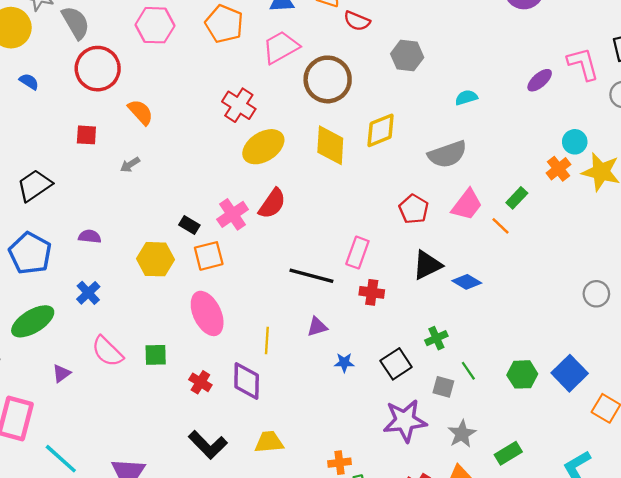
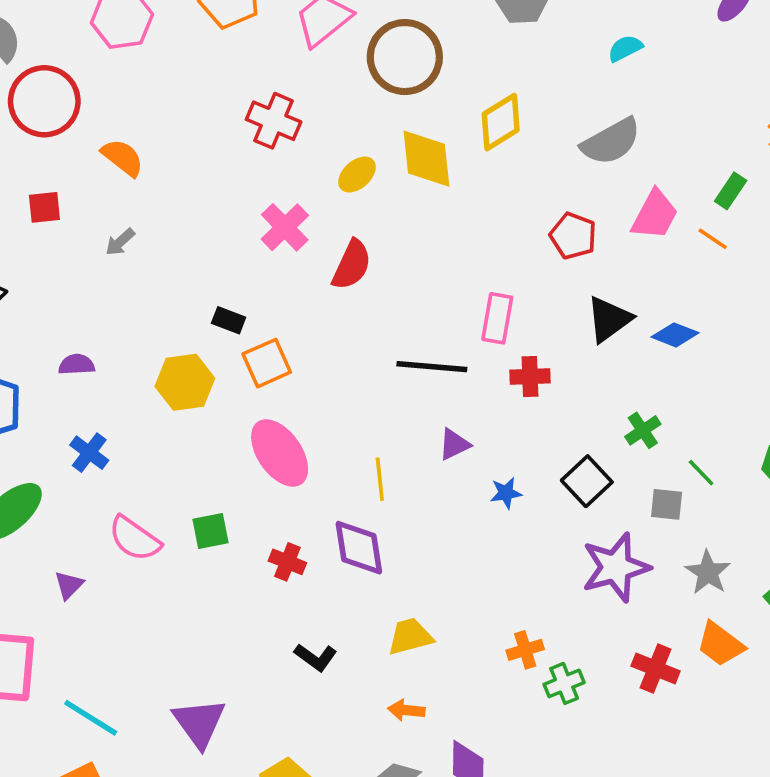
yellow ellipse: (263, 147) -> (357, 175), moved, size x0.6
pink cross: (233, 214) -> (285, 227), moved
black L-shape: (208, 445) -> (316, 657), size x0.7

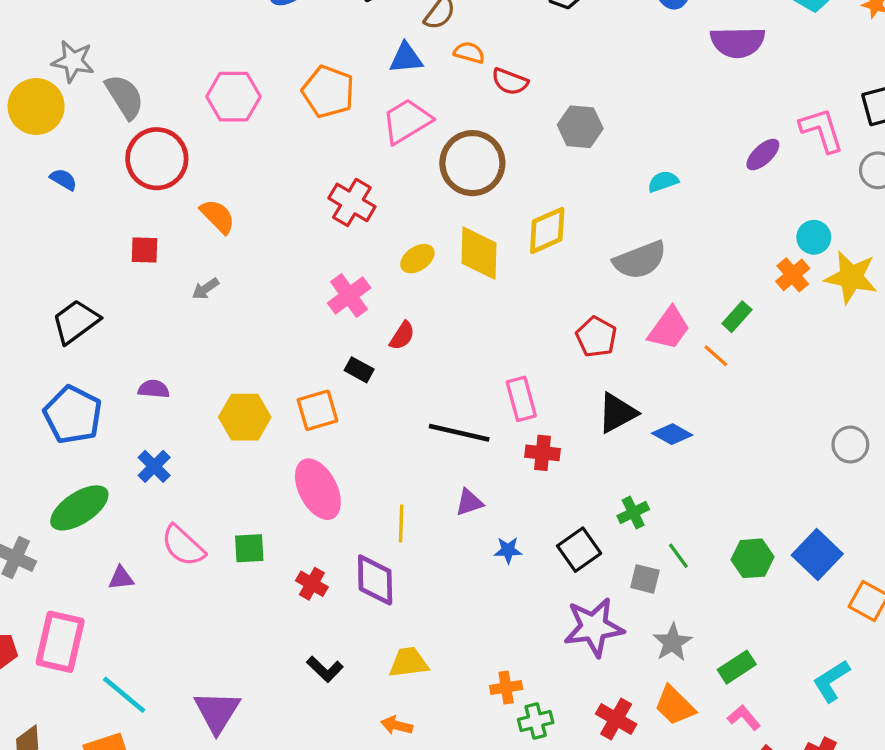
red semicircle: (352, 265) -> (402, 336), size x0.7
pink rectangle: (497, 318) -> (521, 399), turned -33
black rectangle: (229, 320) -> (359, 370), moved
purple triangle: (69, 585) -> (121, 578), turned 32

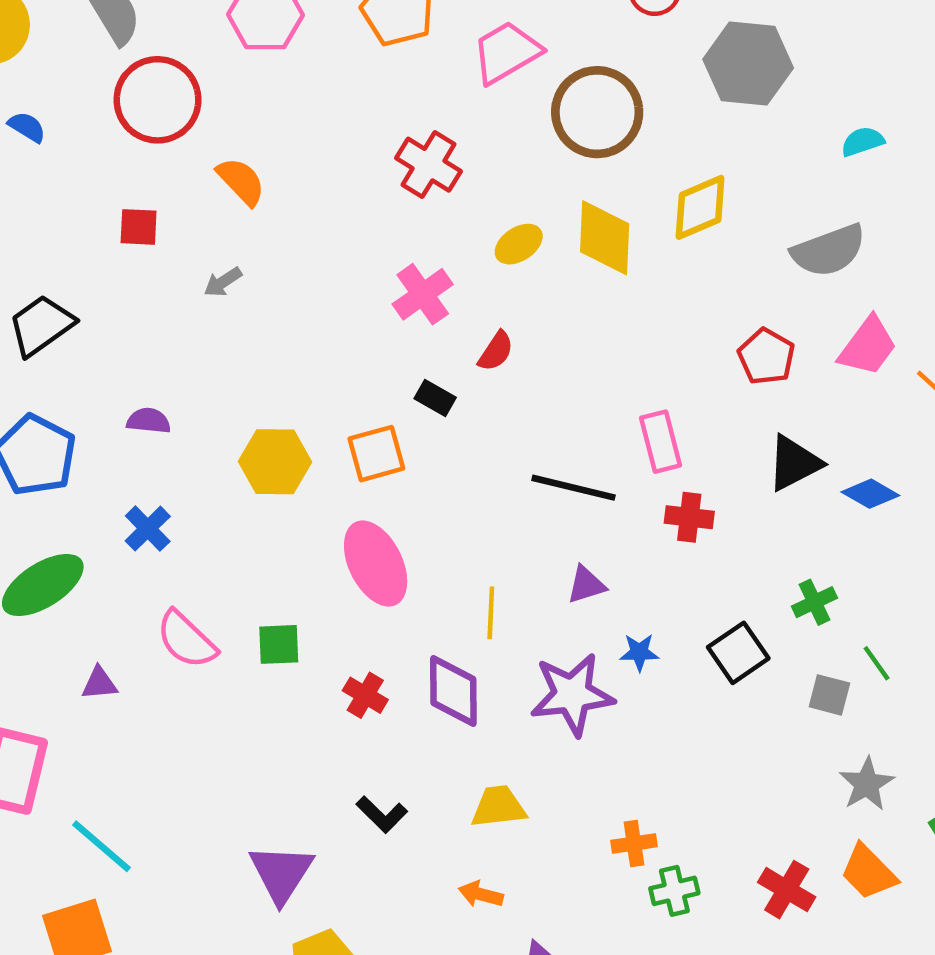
gray hexagon: (580, 127) -> (748, 64), size x1.4
purple star: (594, 627) -> (572, 694), moved
purple triangle: (217, 712) -> (281, 873), moved

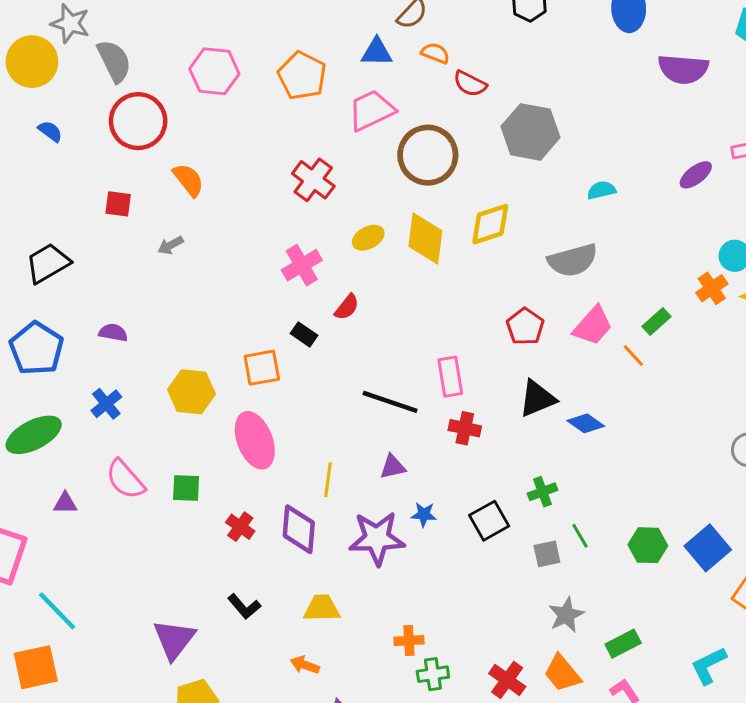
yellow hexagon: (275, 462) -> (191, 392), moved
gray square: (829, 695) -> (547, 554), turned -32

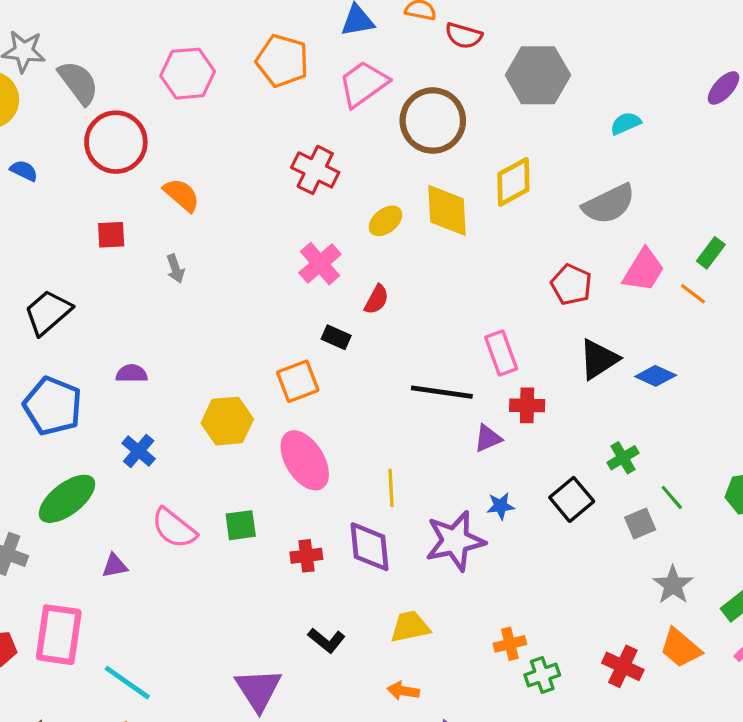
gray arrow: (170, 245) -> (175, 269), turned -70
purple triangle: (393, 467) -> (488, 438), moved
red cross: (240, 527) -> (306, 556), turned -32

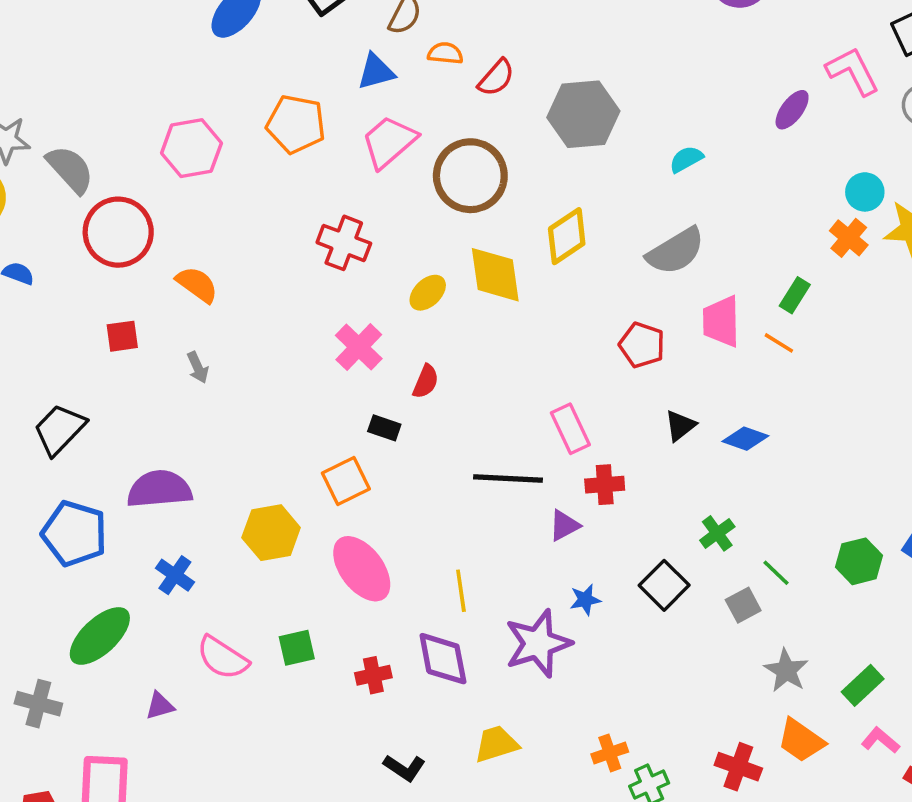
red semicircle: (464, 36) -> (496, 78), turned -60
pink trapezoid: (644, 270) -> (721, 322), turned 153
black triangle: (599, 359) -> (680, 426), size x0.7
purple semicircle: (132, 373) -> (159, 489), size x1.8

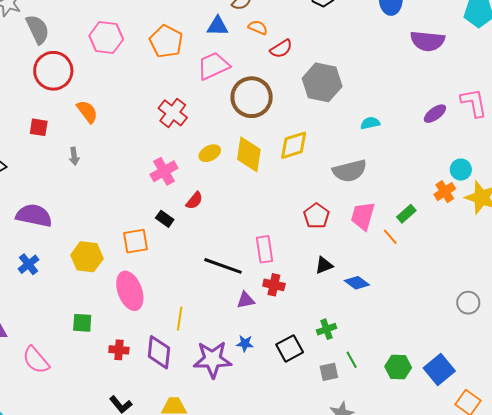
pink semicircle: (223, 658) -> (36, 360), moved

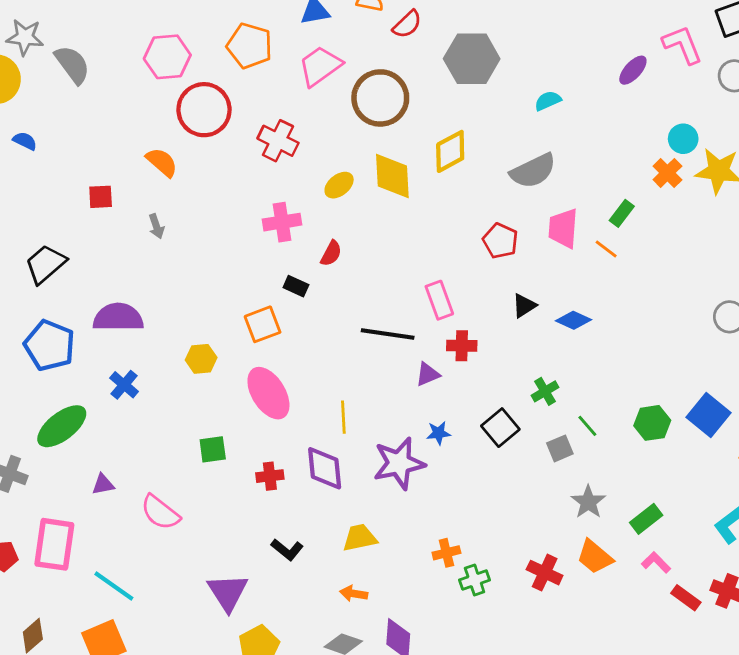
red circle: (53, 71) -> (204, 110), moved
pink cross: (164, 171) -> (282, 222), turned 32
yellow hexagon: (87, 257) -> (201, 359), size x0.7

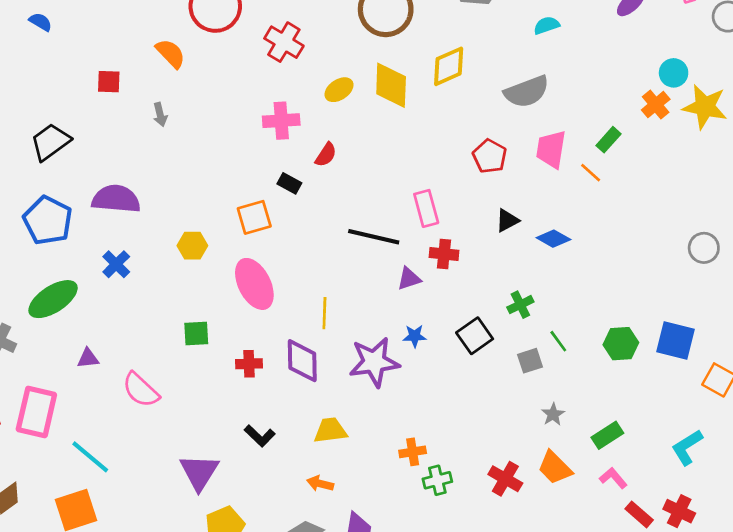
blue square: (708, 415) -> (676, 341), turned -30
gray star: (588, 502) -> (553, 414), size x0.7

